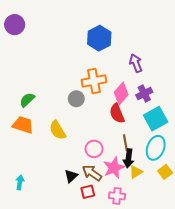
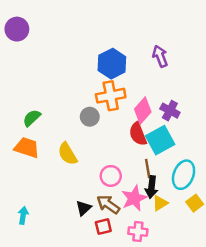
blue hexagon: (99, 38) -> (112, 64), moved
purple arrow: (136, 63) -> (160, 56), moved
purple cross: (144, 94) -> (170, 111), turned -35
cyan square: (156, 119) -> (160, 140), moved

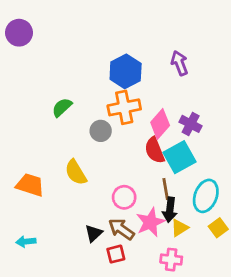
green semicircle: (32, 118) -> (62, 107), moved
orange trapezoid: (27, 148) -> (30, 185), moved
cyan arrow: (23, 215) -> (26, 242), turned -105
pink cross: (138, 232) -> (171, 260), moved

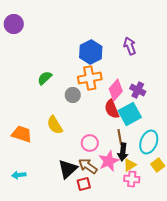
black triangle: (94, 233) -> (68, 169), size x1.5
pink cross: (171, 260) -> (132, 179), moved

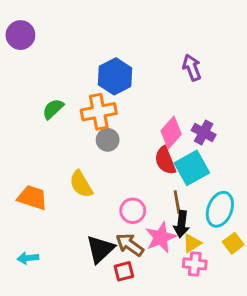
blue hexagon: (91, 52) -> (115, 76), moved
green semicircle: (45, 78) -> (53, 109), moved
orange cross: (90, 78) -> (99, 112), moved

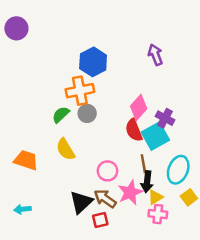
green semicircle: (53, 109) -> (61, 115), moved
purple cross: (204, 132) -> (165, 118), moved

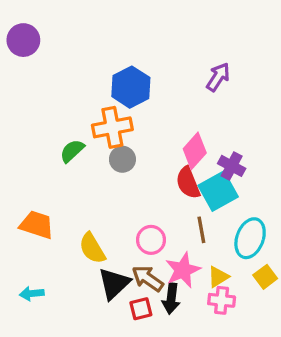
purple arrow: (155, 55) -> (218, 77), turned 54
green semicircle: (61, 115) -> (72, 151), moved
yellow semicircle: (66, 149) -> (92, 248), moved
black arrow: (147, 182) -> (171, 299), moved

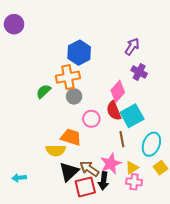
purple cross: (232, 166) -> (139, 72), moved
orange trapezoid: (37, 225) -> (71, 137), moved
pink circle: (151, 240) -> (91, 119), moved
yellow semicircle: (92, 248) -> (56, 150), turned -60
red square: (141, 309) -> (85, 187), size x1.5

